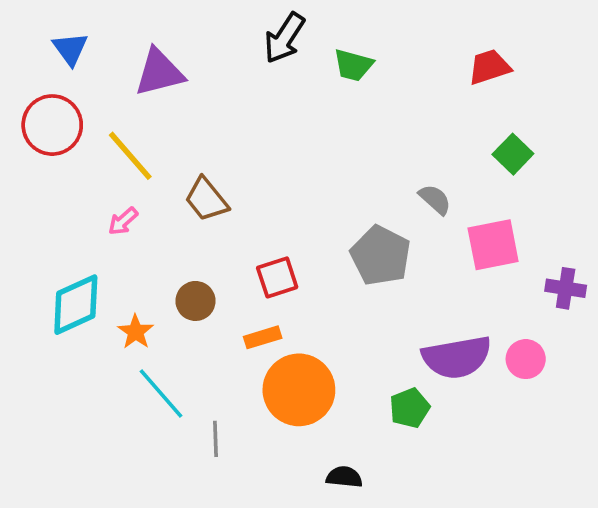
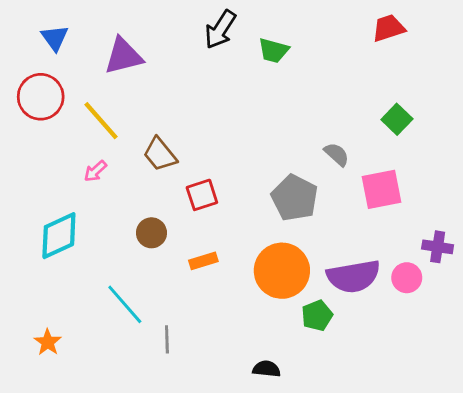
red trapezoid: (489, 67) -> (389, 28), moved
red square: (277, 277) -> (202, 195), moved
purple cross: (566, 288) -> (438, 247), moved
orange star: (136, 332) -> (48, 342), moved
orange circle: (299, 390) -> (282, 271), moved

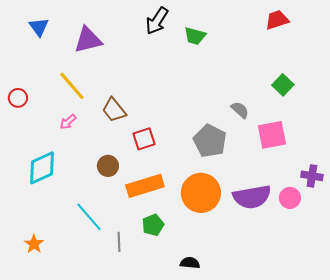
red circle: (41, 97) -> (18, 98), moved, size x0.6
orange rectangle: (203, 261) -> (145, 186), size x1.8
green pentagon: (317, 316) -> (153, 225), moved

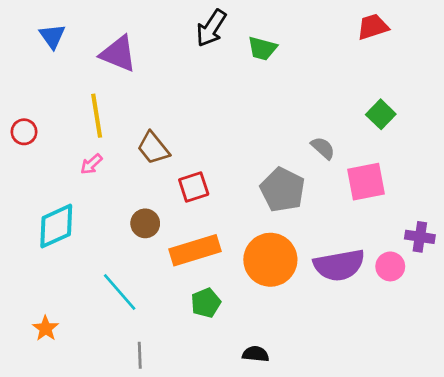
purple triangle: (88, 40) -> (118, 54), turned 36
yellow line: (72, 86) -> (97, 116), turned 32
gray line: (119, 242) -> (140, 355), moved

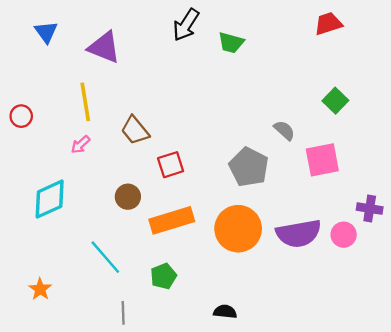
green pentagon: (206, 303) -> (163, 276), moved

